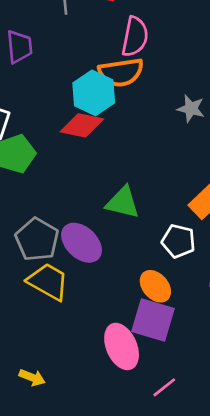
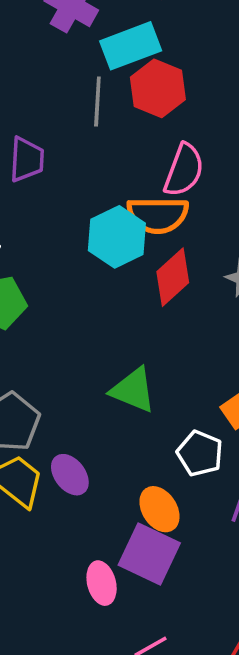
red diamond: (82, 125) -> (173, 277), moved, turned -63
purple ellipse: (82, 243) -> (70, 475), moved, size x0.7
pink ellipse: (122, 347) -> (102, 583), size x0.7

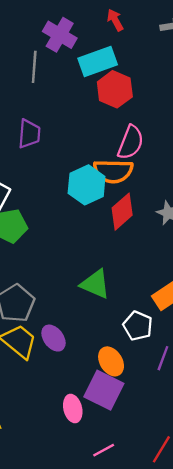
gray line: (97, 102) -> (34, 67), moved

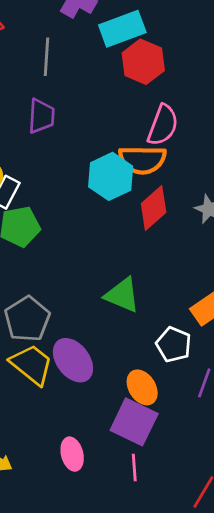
gray line: (34, 67) -> (47, 57), moved
purple ellipse: (53, 338) -> (73, 360), size x1.4
pink ellipse: (73, 409) -> (72, 454), moved
pink line: (104, 450) -> (134, 467), moved, turned -65

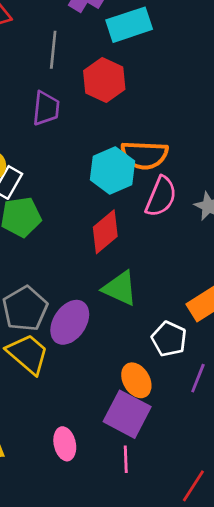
red hexagon: (143, 62) -> (104, 80), moved
pink semicircle: (163, 125) -> (161, 197), moved
red diamond: (154, 208) -> (105, 232), moved
purple ellipse: (73, 360) -> (70, 322), moved, turned 69

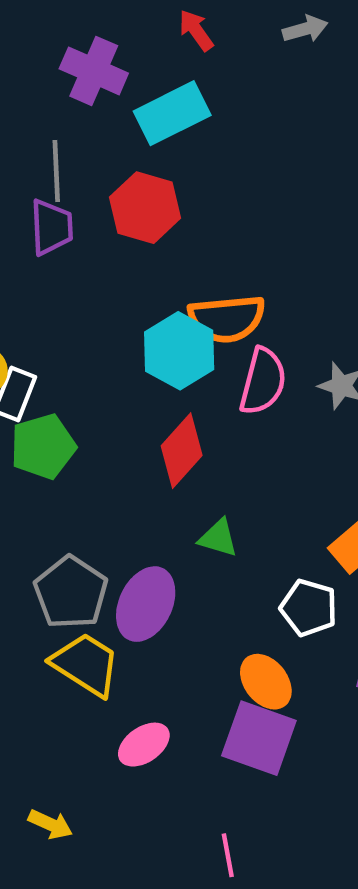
purple trapezoid: (46, 108) -> (51, 227), moved
green triangle: (120, 288) -> (218, 538), size x0.7
pink ellipse: (65, 444) -> (144, 745), moved, turned 76
pink line: (126, 459) -> (228, 855), moved

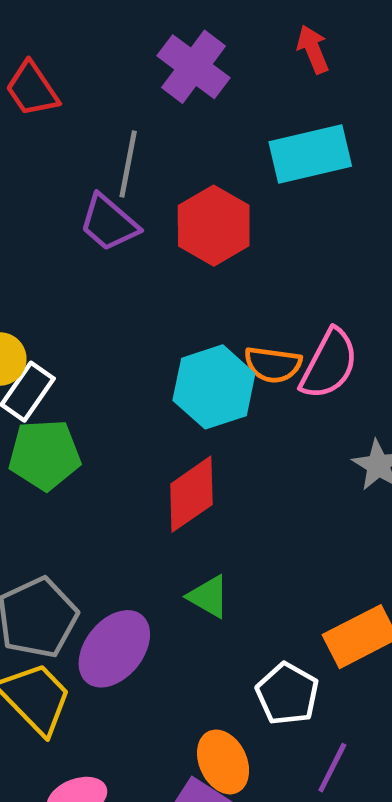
cyan rectangle: (172, 113) -> (310, 154), moved
purple trapezoid: (51, 227) -> (109, 223), turned 120
orange semicircle: (227, 319) -> (273, 365), size x0.7
pink semicircle: (263, 381) -> (329, 364), moved

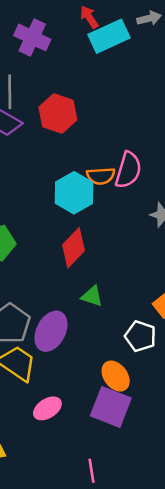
cyan rectangle: (310, 154) -> (109, 36), moved

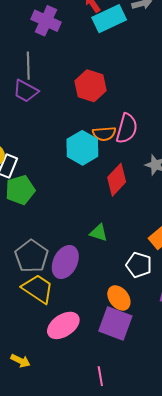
red hexagon: (58, 113) -> (90, 86), moved
red diamond: (74, 248) -> (117, 180), moved
pink ellipse: (47, 408) -> (63, 325), size x1.4

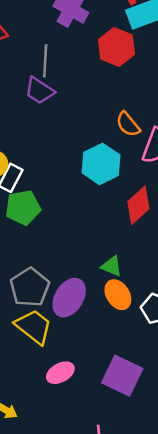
red hexagon: (90, 86) -> (116, 47), moved
orange semicircle: (104, 134) -> (128, 124), moved, turned 50
orange ellipse: (119, 298) -> (118, 295), moved
pink ellipse: (63, 325) -> (60, 373), size x0.7

